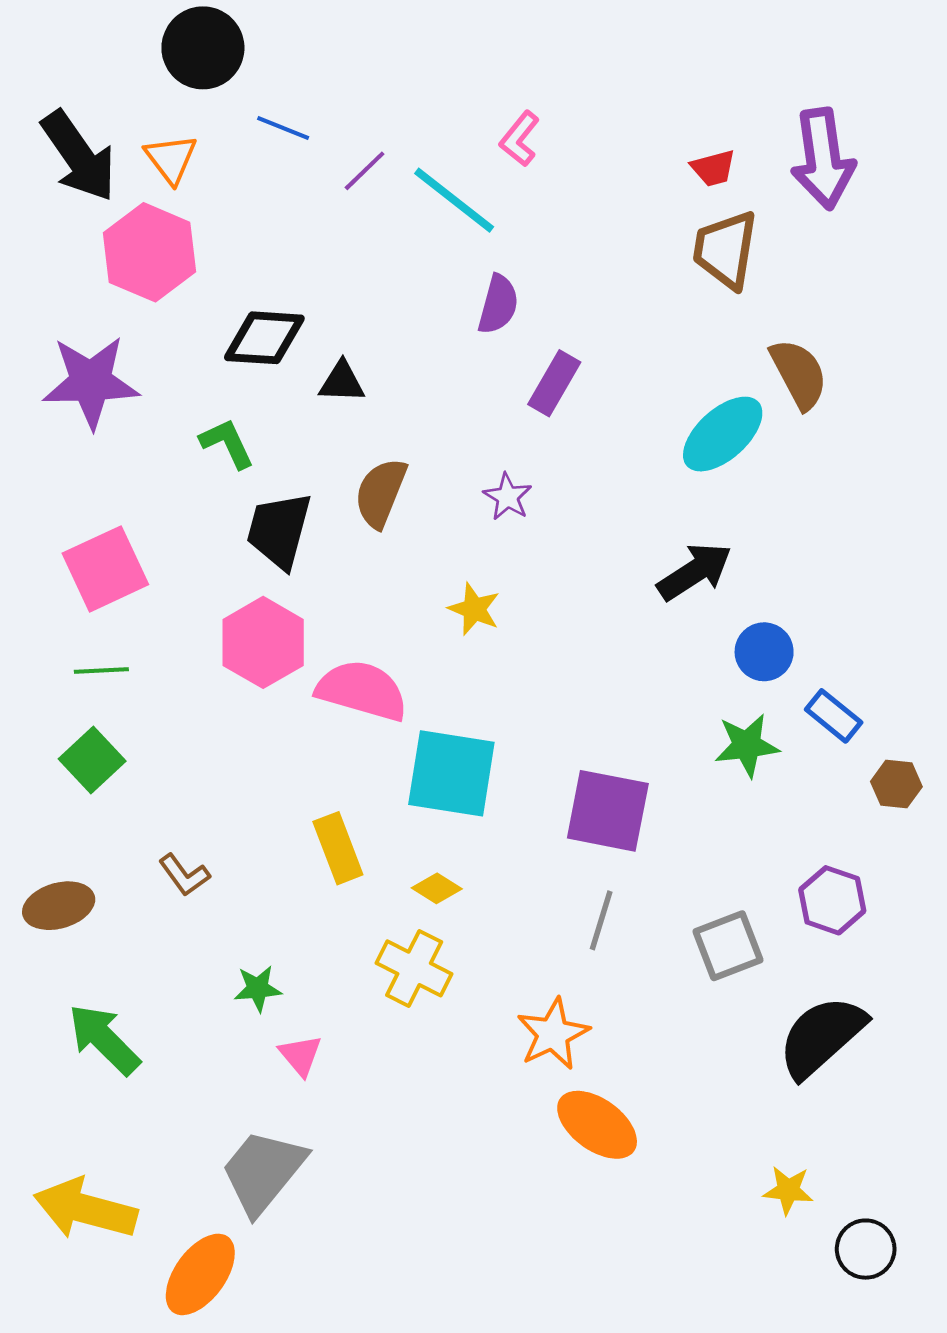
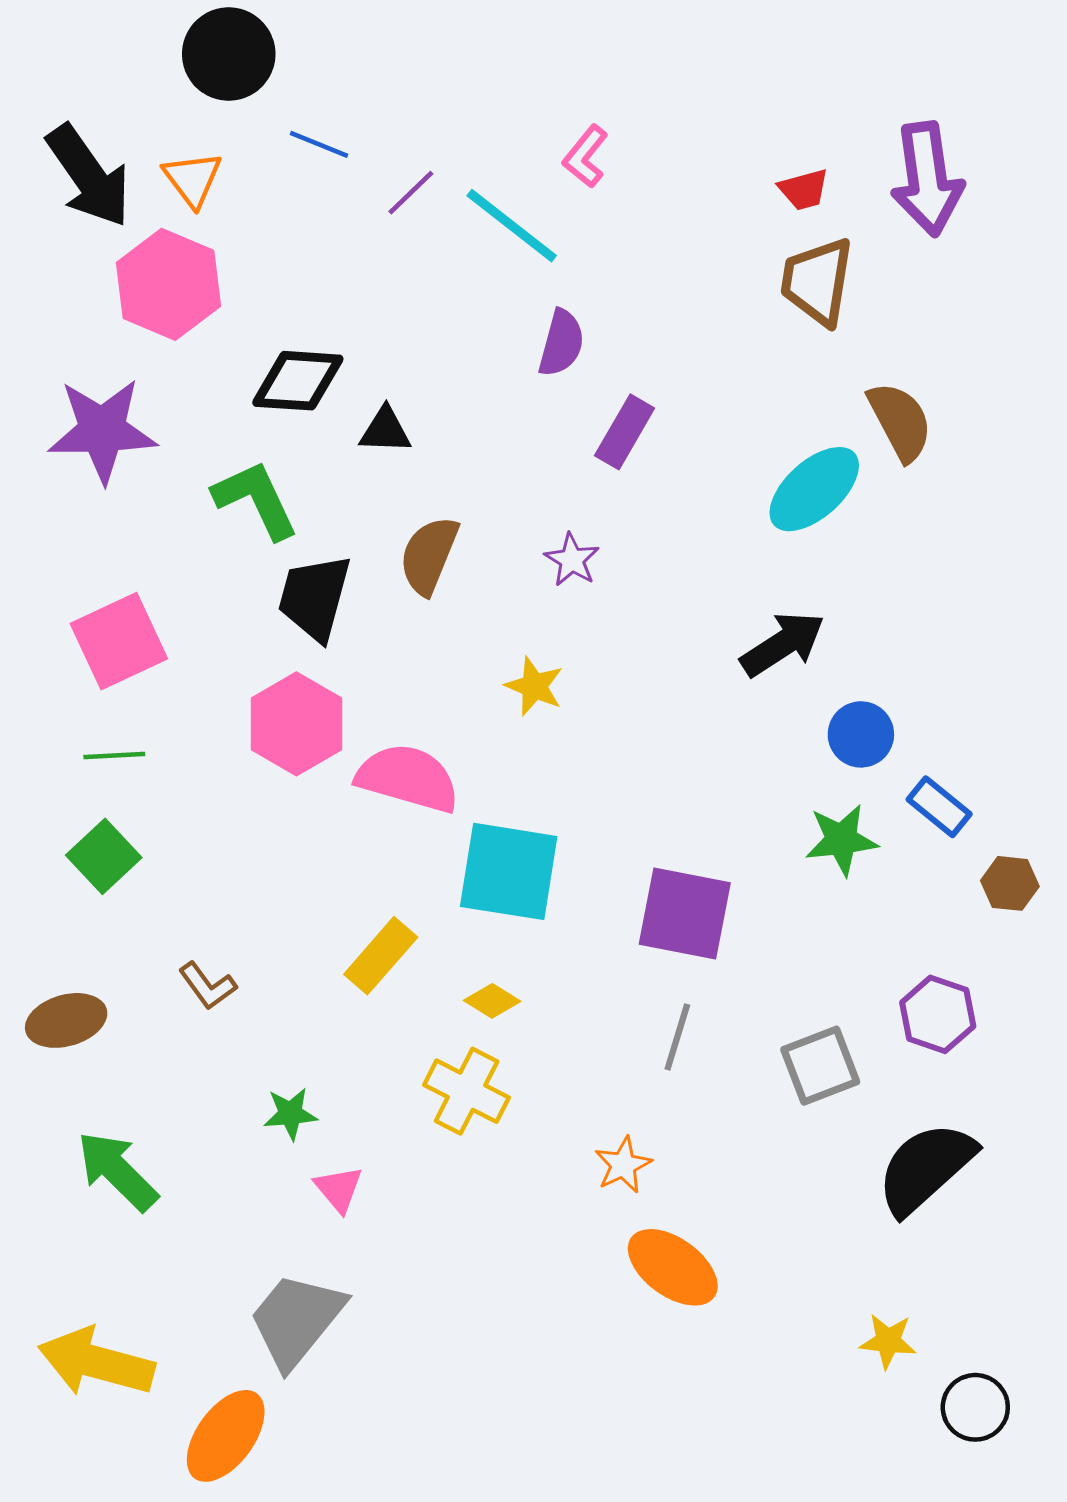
green L-shape: (227, 443) -> (256, 500), size x1.4
yellow rectangle: (338, 848) -> (381, 956), turned 62
orange star: (553, 1034) -> (623, 1165), size x0.7

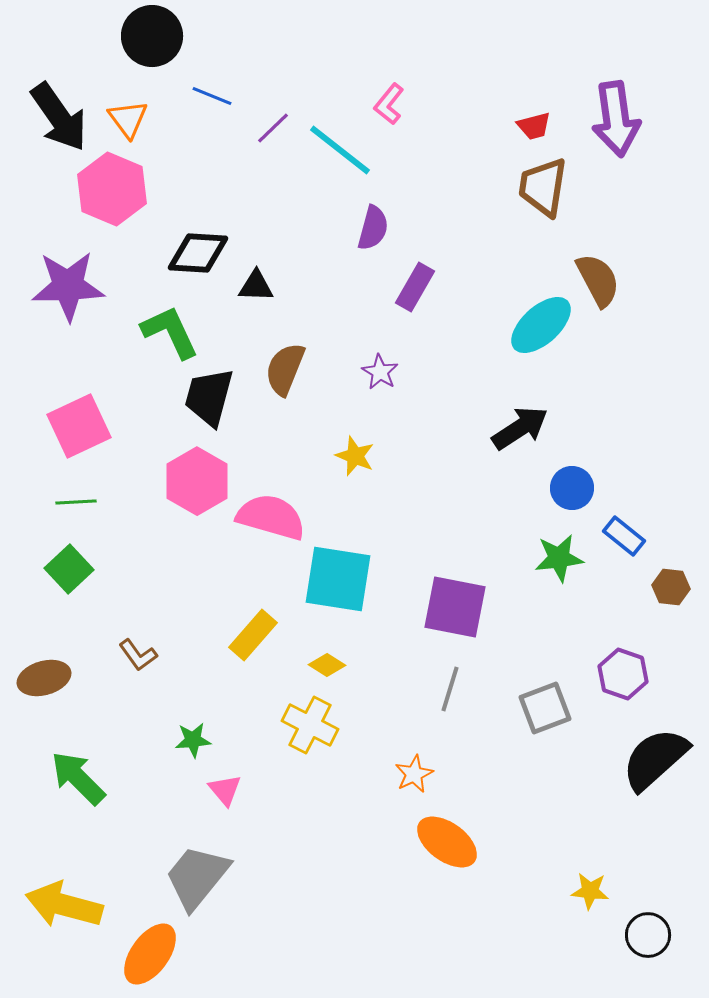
black semicircle: (926, 1168) -> (655, 759), moved

